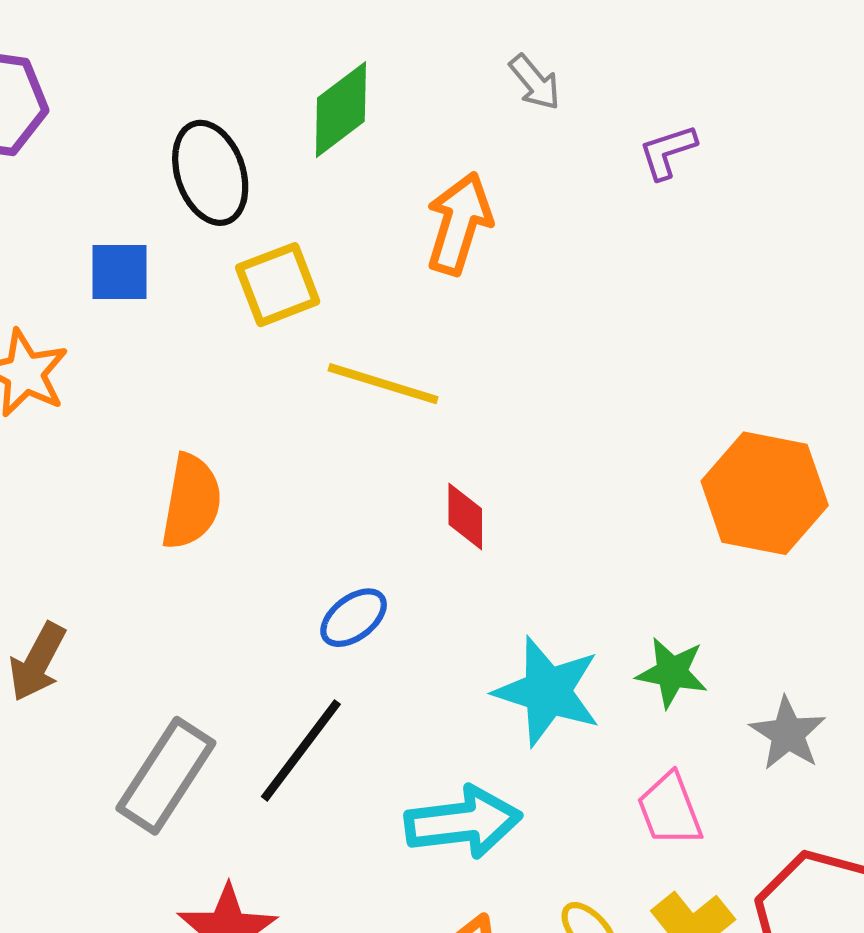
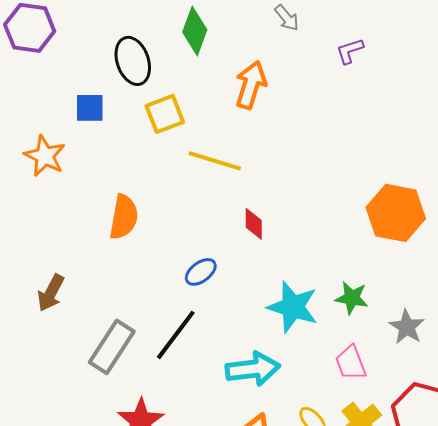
green diamond: (341, 110) -> (195, 31), turned -33

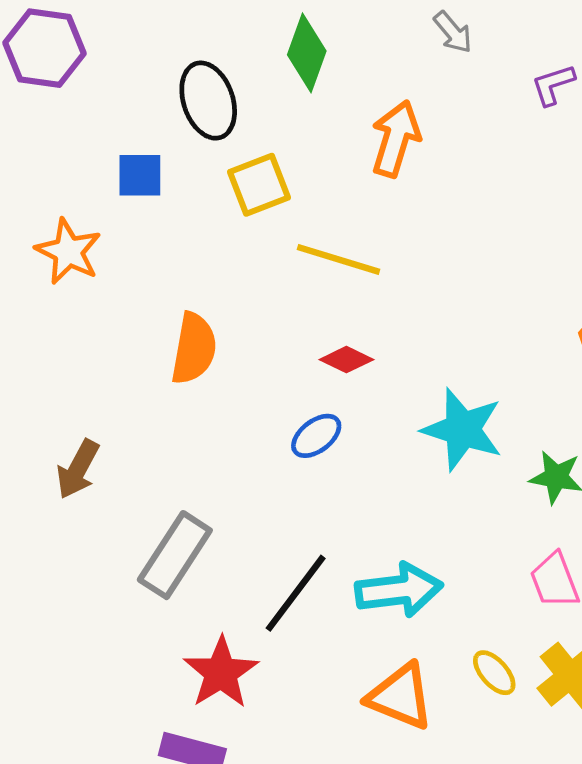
red diamond: (254, 224) -> (346, 360), moved, turned -64
cyan star: (293, 307) -> (462, 430), moved
black line: (176, 335) -> (296, 593), moved

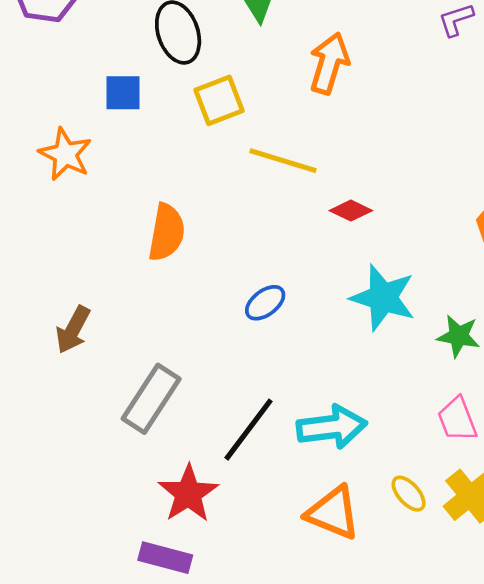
red diamond: (346, 360) -> (351, 211), moved

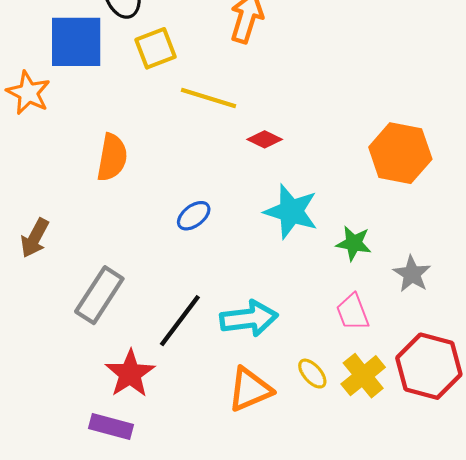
blue square: (123, 93) -> (76, 42), size x1.8
orange triangle: (333, 513) -> (250, 389), turned -45

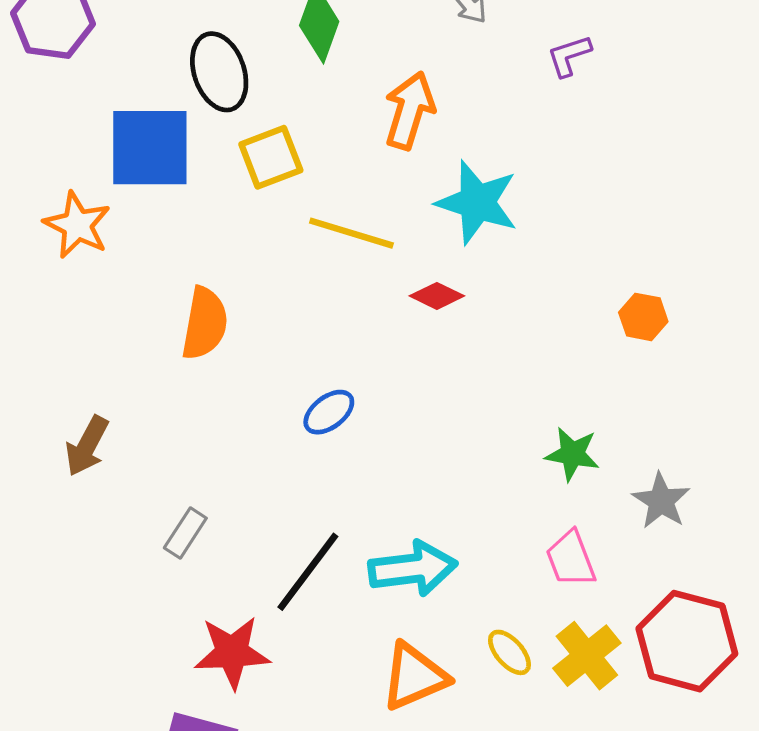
orange hexagon: (400, 153) -> (643, 317), size x0.5
cyan star: (291, 211) -> (477, 202), moved
gray rectangle: (99, 295) -> (185, 533), size x0.6
red star: (130, 374) -> (232, 652), turned 30

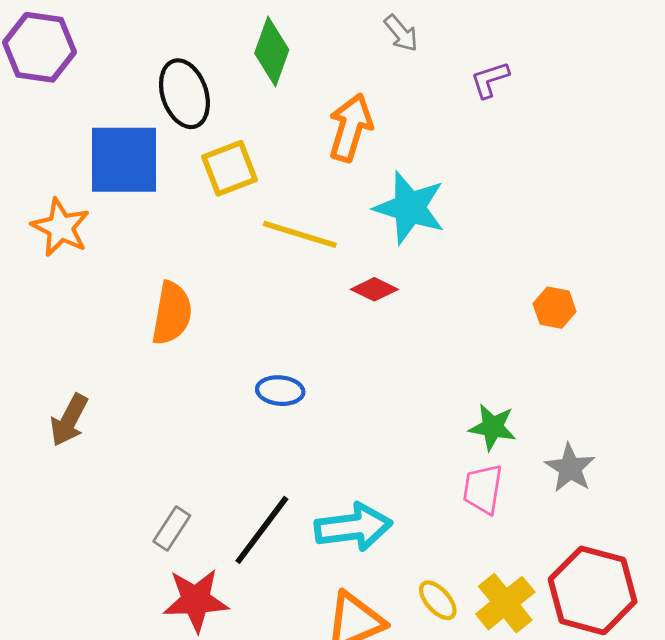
blue ellipse: (329, 412) -> (280, 391), turned 42
gray rectangle: (185, 533) -> (172, 528), moved
pink trapezoid: (571, 559) -> (483, 489), moved, turned 30

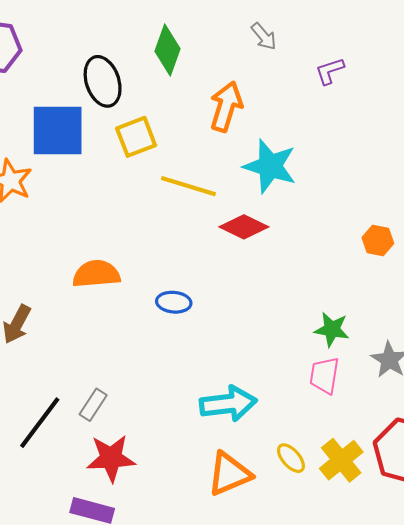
red diamond: (374, 289) -> (244, 227), size x1.4
orange semicircle: (172, 313) -> (96, 274), moved, turned -105
black line: (262, 530) -> (40, 423), moved

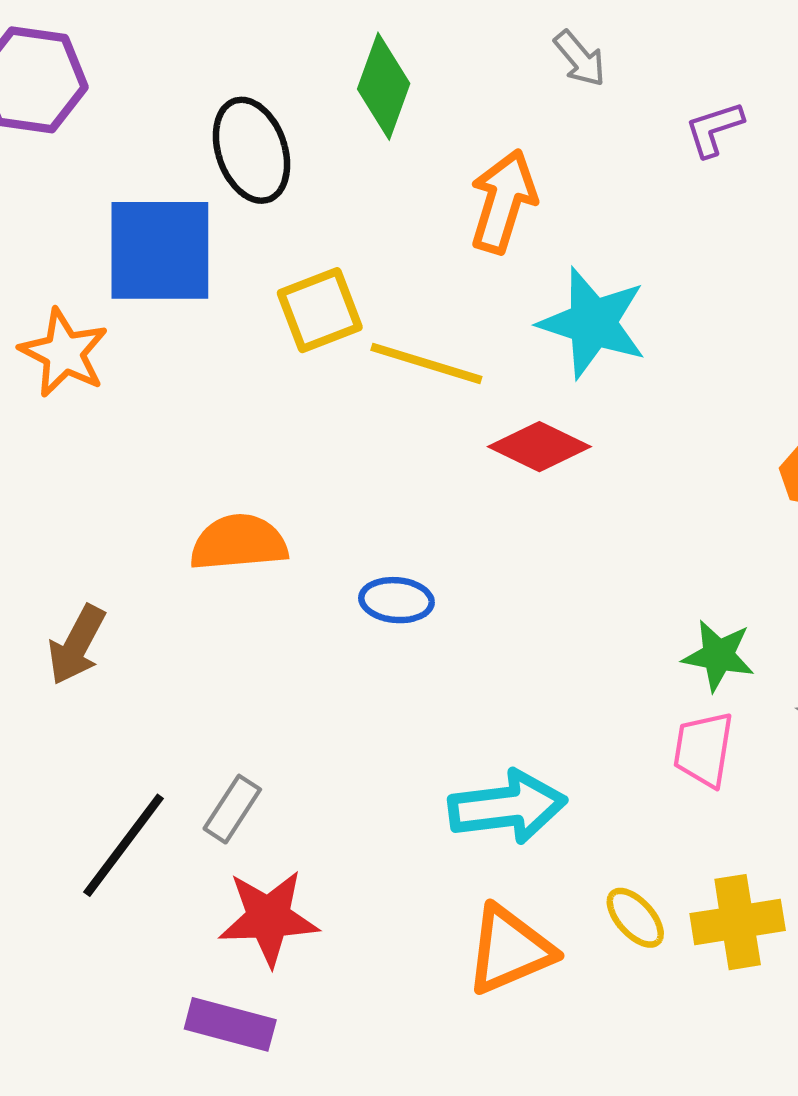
yellow square: (136, 137) -> (320, 310), moved
yellow cross: (341, 460) -> (738, 922), turned 30

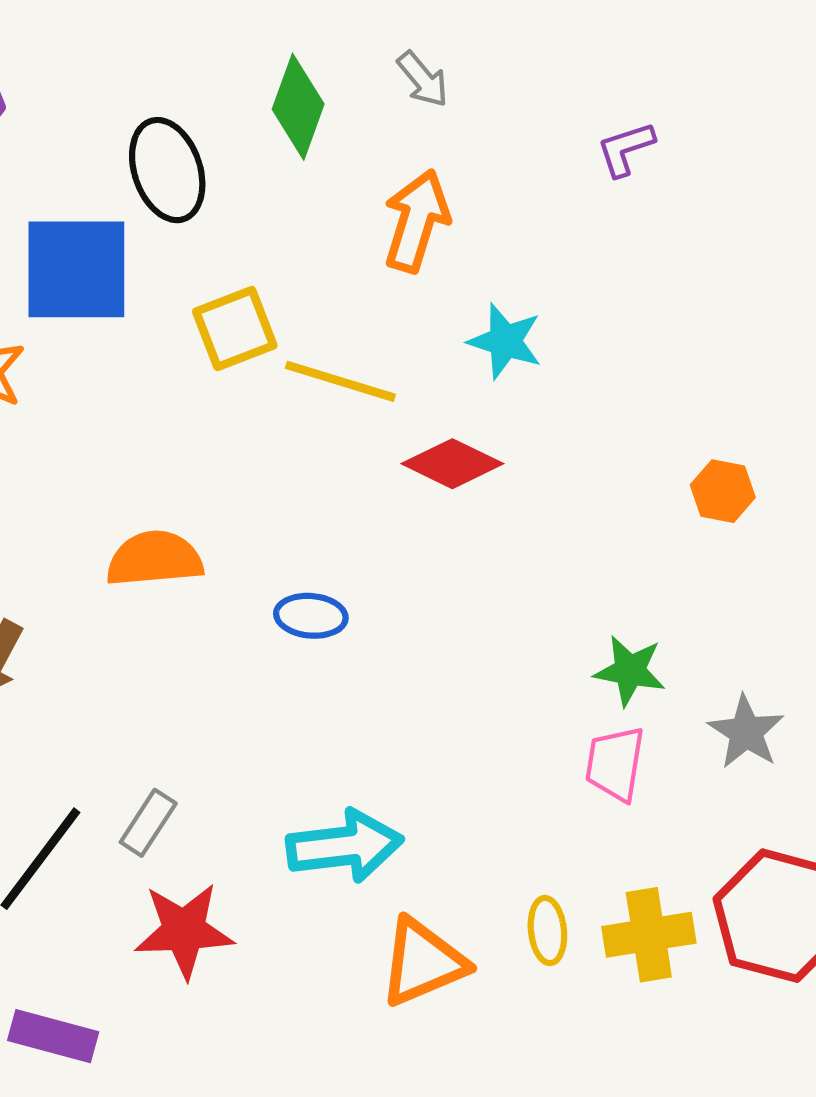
gray arrow: (580, 59) -> (423, 79), moved
cyan star: (593, 323) -> (505, 341), size x0.7
cyan arrow: (507, 807) -> (345, 846), moved
yellow ellipse: (635, 918) -> (547, 931), turned 36
purple rectangle: (230, 1024) -> (53, 1036), moved

